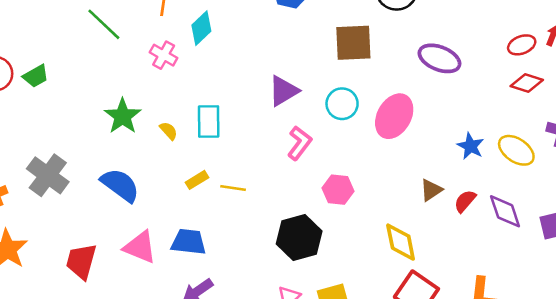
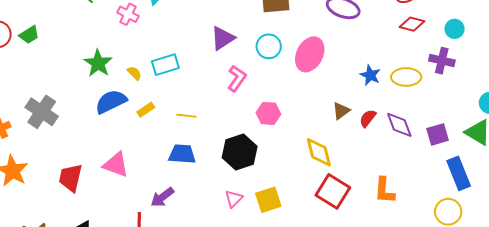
cyan rectangle: (209, 122) -> (165, 65), turned 76
yellow ellipse: (516, 150) -> (406, 77), turned -32
yellow rectangle: (197, 180) -> (146, 110), moved
blue semicircle: (120, 185) -> (111, 102), moved, turned -60
blue trapezoid: (189, 242) -> (182, 154), moved

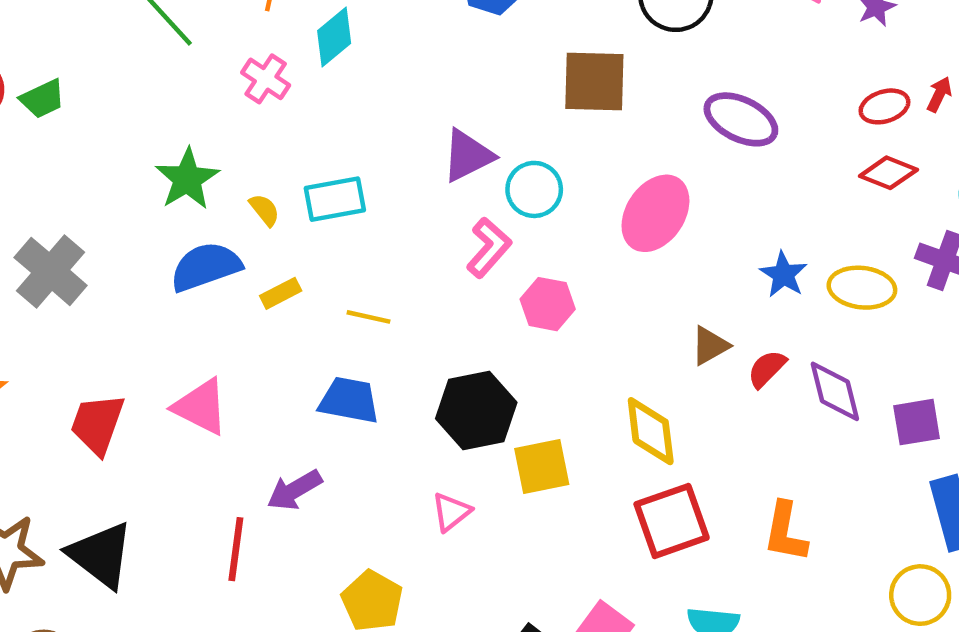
cyan circle: (269, 46) -> (534, 189), moved
pink hexagon: (268, 113) -> (548, 304), moved
red square: (333, 191) -> (672, 521), turned 32
yellow square: (268, 200) -> (542, 467), moved

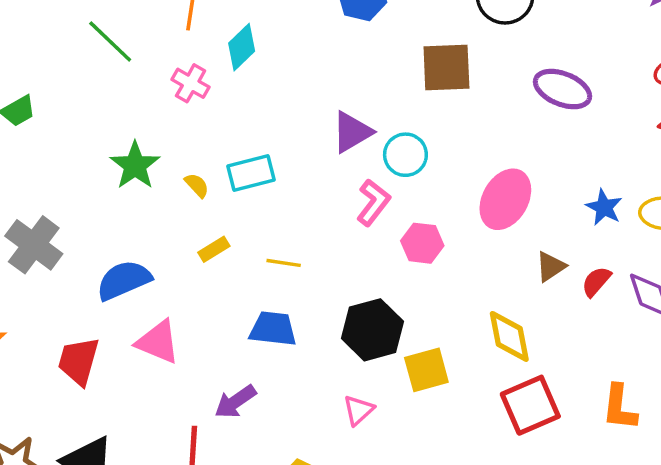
pink ellipse: (655, 213) -> (505, 199), moved
blue semicircle: (206, 267) -> (124, 280), moved

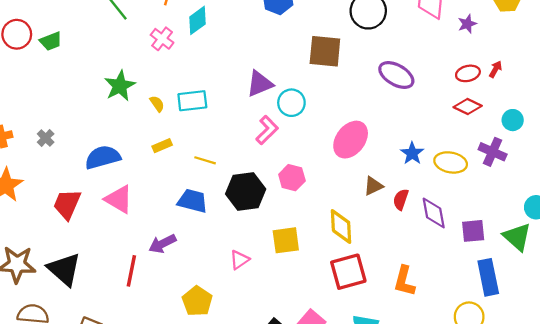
pink hexagon: (422, 243) -> (292, 178), moved
gray cross: (34, 245) -> (46, 138), moved, size x0.5
red semicircle: (596, 282) -> (401, 199), turned -30
black hexagon: (372, 330) -> (246, 192), moved

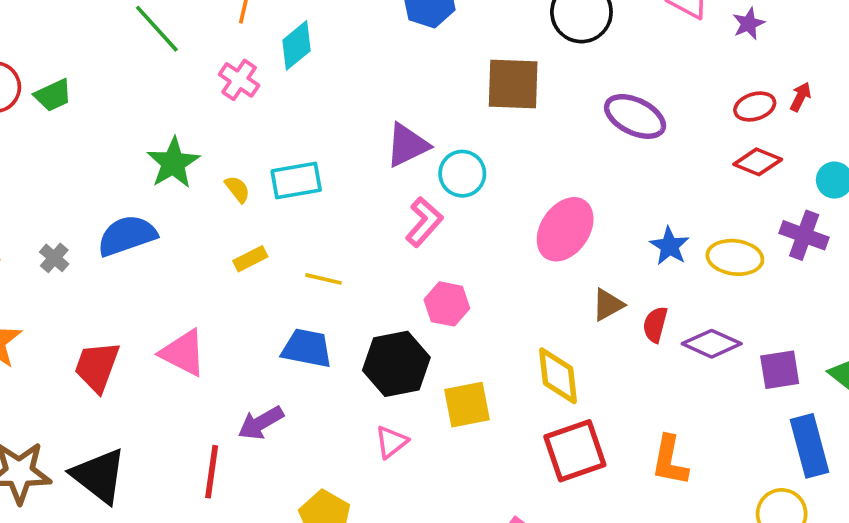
blue semicircle: (103, 157) -> (127, 236), moved
pink hexagon: (292, 178) -> (447, 304), moved
black hexagon: (246, 192) -> (396, 364), moved
purple diamond: (434, 213) -> (712, 344), turned -52

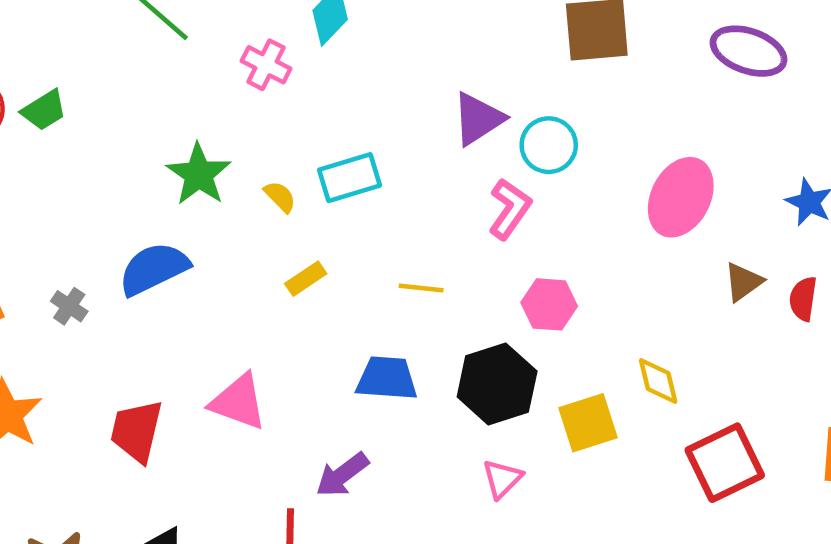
yellow line: (324, 279) -> (421, 288), moved
yellow diamond: (558, 376) -> (658, 381), moved, size x0.7

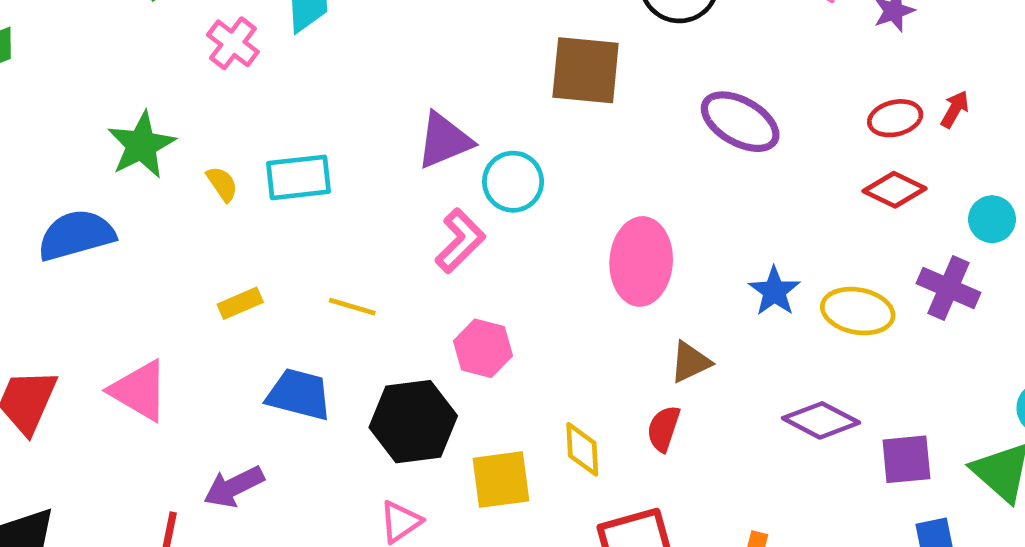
pink ellipse: (681, 197) -> (641, 261), turned -34
yellow rectangle: (306, 279) -> (240, 303), moved
red semicircle: (803, 299) -> (664, 429), moved

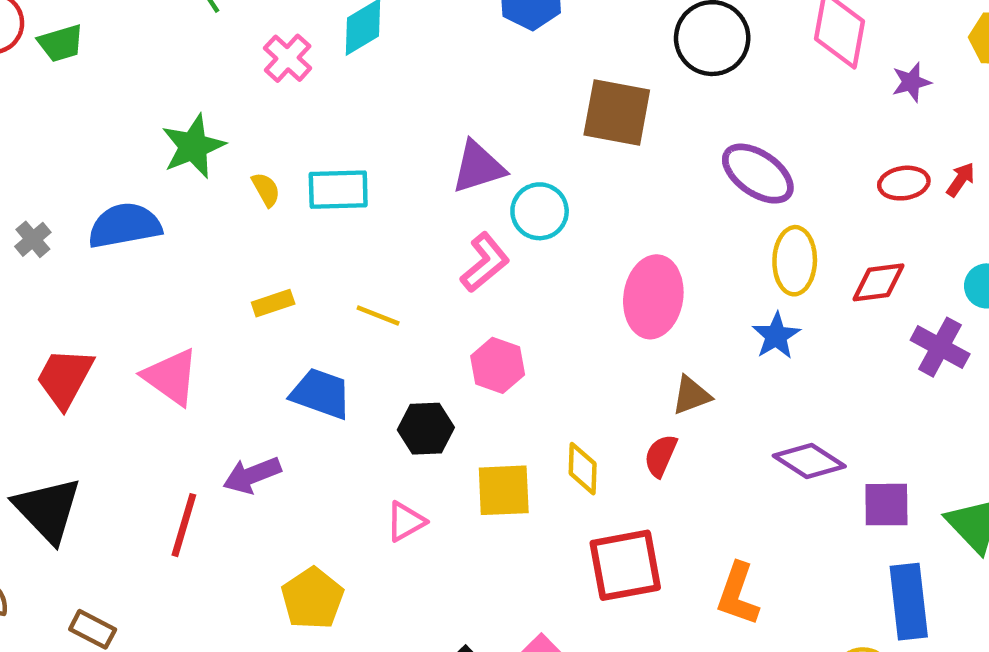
red diamond: (895, 190) -> (878, 282), moved, turned -38
yellow ellipse: (858, 311) -> (795, 261), moved, turned 76
black hexagon: (413, 422) -> (426, 429), size x0.7

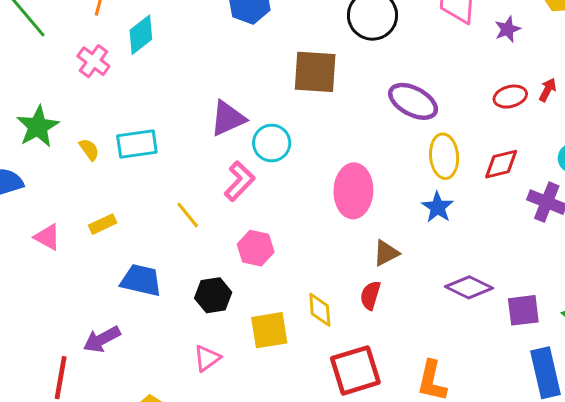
yellow line: (378, 316) -> (188, 215), moved, turned 36
pink triangle: (171, 377) -> (47, 237), moved, size x0.7

